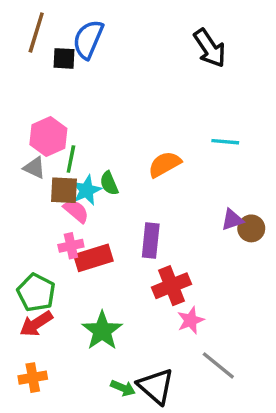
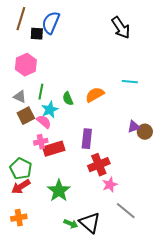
pink hexagon: (48, 136) -> (26, 65), moved
green semicircle: (109, 183) -> (68, 99), moved
brown square: (64, 190) -> (26, 116), moved, turned -30

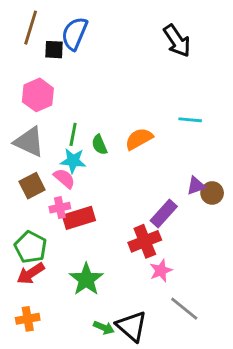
green line: (41, 92) -> (73, 134), moved
gray triangle: (20, 97) -> (29, 142), size x1.6
cyan star: (50, 110) -> (73, 161), turned 30
brown square: (26, 116) -> (32, 186), moved
purple rectangle: (87, 139) -> (164, 213), moved, turned 36

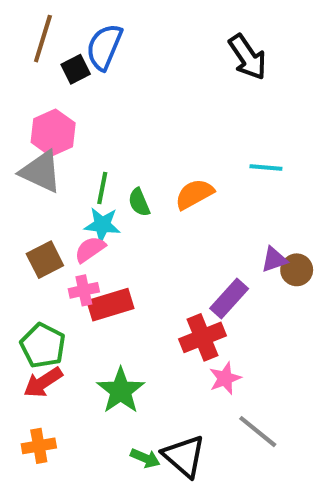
black square: (54, 50) -> (76, 69), turned -30
gray triangle: (29, 142) -> (41, 172), moved
pink semicircle: (64, 178) -> (90, 249), turned -75

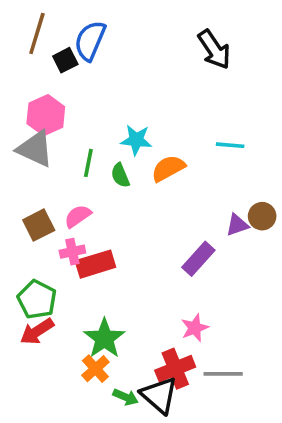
cyan star: (102, 225) -> (136, 140), moved
brown circle: (297, 270) -> (262, 216), moved
red cross: (203, 337) -> (175, 369), moved
gray line: (258, 432) -> (223, 374), turned -39
orange cross: (39, 446) -> (95, 369), moved, turned -32

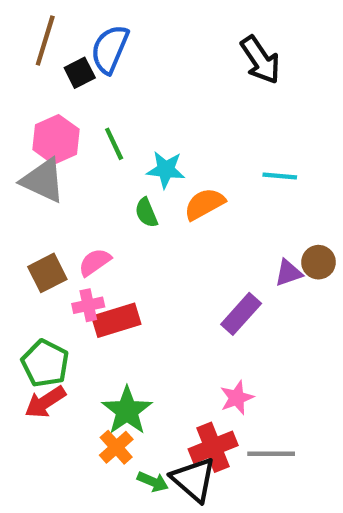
green line: (88, 163) -> (114, 144), moved, turned -36

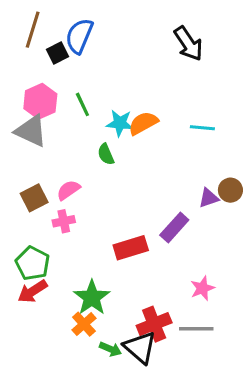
orange semicircle: (204, 204) -> (143, 123), moved
red rectangle: (116, 320) -> (131, 248), moved
pink star: (237, 398) -> (202, 288), moved

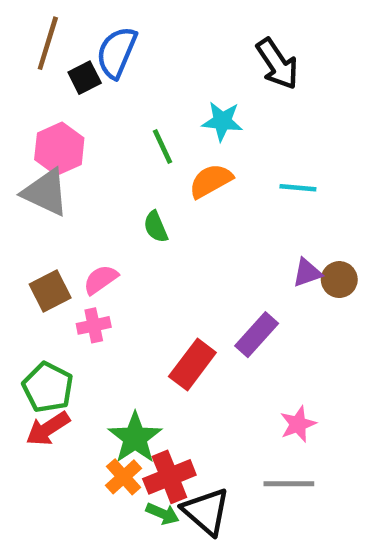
green line: (82, 104) -> (163, 146), moved
cyan star: (120, 123) -> (222, 121), moved
purple triangle: (209, 198) -> (307, 273), moved
red rectangle: (131, 248) -> (192, 364), turned -36
red cross: (154, 324) -> (169, 477), moved

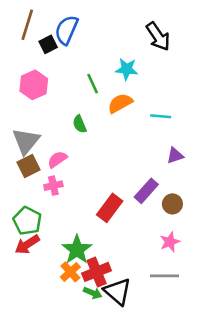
cyan line: (298, 188) -> (161, 116), moved
gray triangle: (46, 192) -> (26, 141), moved, turned 44
green semicircle: (156, 227) -> (80, 124), moved
brown circle: (339, 280) -> (172, 204), moved

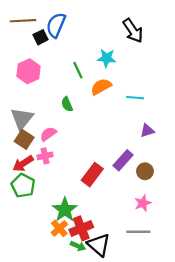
brown line: (27, 25) -> (23, 21), turned 70
brown square: (29, 166) -> (24, 139), turned -30
red arrow: (27, 244) -> (23, 164), moved

